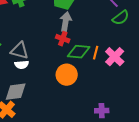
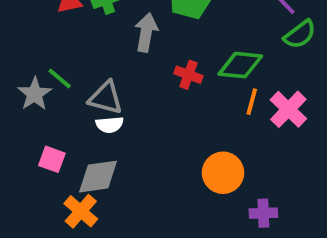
gray arrow: (66, 22) -> (146, 32), moved
green diamond: (79, 52) -> (240, 65), moved
orange circle: (67, 75) -> (223, 173), moved

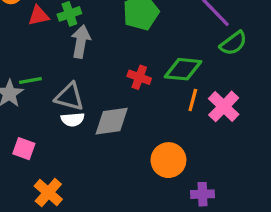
gray arrow: (146, 32) -> (81, 42), moved
green line: (60, 79) -> (30, 81), turned -50
gray diamond: (98, 177) -> (112, 121), moved

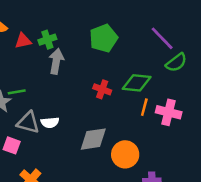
gray triangle: (69, 97) -> (28, 123), moved
pink cross: (224, 106) -> (169, 112), turned -30
gray diamond: (112, 121) -> (93, 139), moved

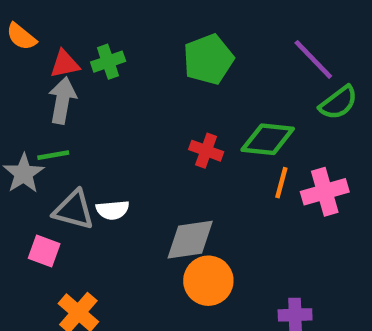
gray arrow: (56, 61) -> (62, 100), moved
pink cross: (169, 112) -> (325, 192), turned -30
orange circle: (125, 154) -> (208, 281), moved

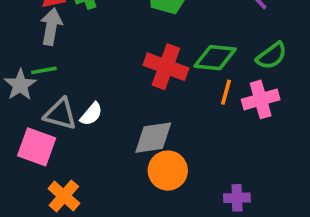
green semicircle: (338, 103) -> (272, 56), moved
red cross: (206, 151) -> (166, 67), size x1.6
white semicircle: (113, 210) -> (91, 114), turned -45
pink square: (44, 251) -> (37, 147), size x1.5

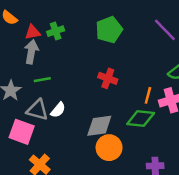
green diamond: (215, 58) -> (141, 118), moved
red cross: (166, 67) -> (108, 78), size x0.7
green line: (44, 70) -> (42, 80), moved

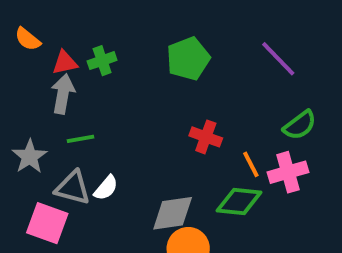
red cross: (108, 78) -> (206, 137), moved
orange line: (148, 95) -> (251, 164), turned -42

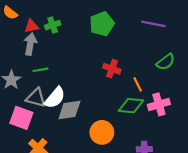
purple line: (278, 59) -> (153, 24), turned -35
pink cross: (288, 172) -> (159, 104), moved
white semicircle: (106, 188) -> (55, 98), size x1.5
gray diamond: (173, 213) -> (69, 110), moved

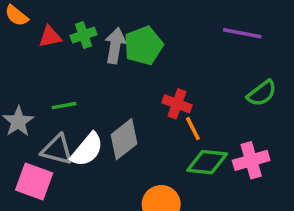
green pentagon: (102, 24) -> (144, 46), moved
gray arrow: (30, 44) -> (115, 46), moved
orange line: (138, 84) -> (193, 129), moved
gray diamond: (69, 110) -> (124, 139), moved, turned -30

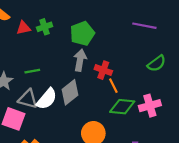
gray arrow: (115, 46) -> (80, 60), moved

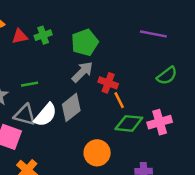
gray arrow: (80, 60) -> (82, 72), turned 35

